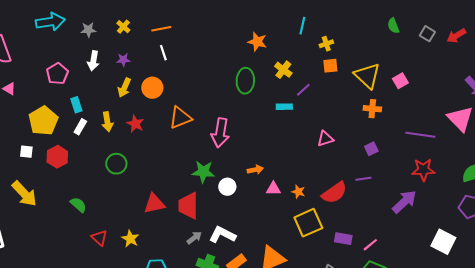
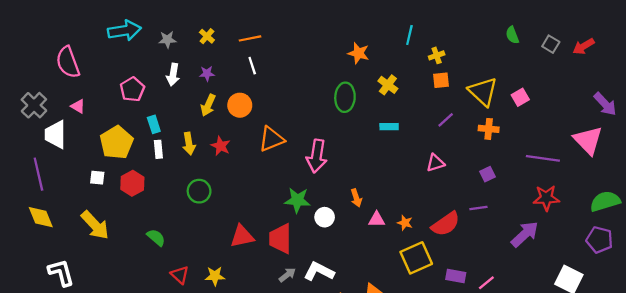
purple line: (303, 90) -> (446, 120), moved
white rectangle: (80, 127) -> (158, 149), turned -35
orange arrow: (255, 170) -> (356, 198), turned 84
yellow star: (130, 239) -> (215, 276), turned -30

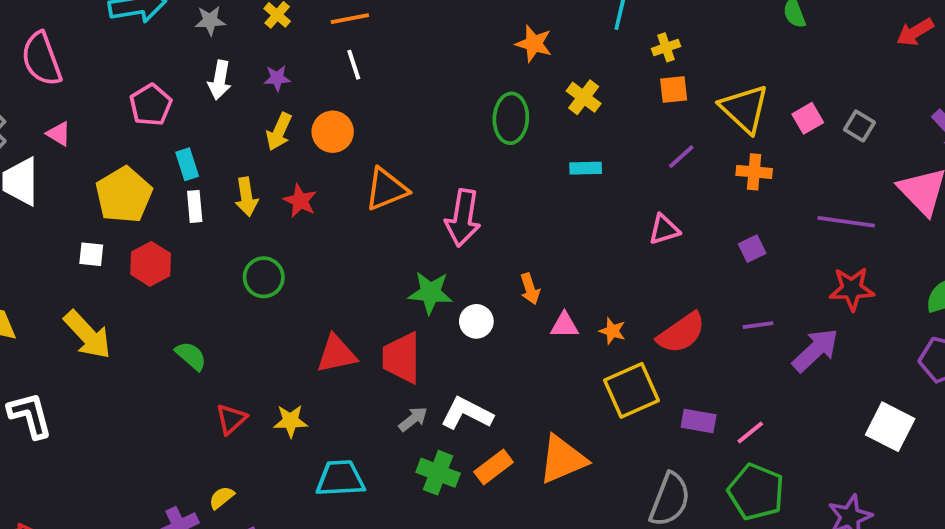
gray square: (551, 44) -> (859, 126), moved
purple line: (478, 208) -> (758, 325), moved
red triangle: (180, 275) -> (231, 419), turned 36

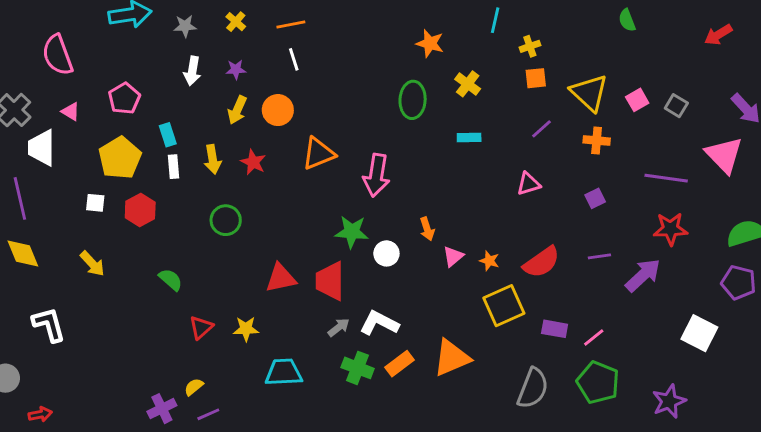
pink pentagon: (151, 105) -> (124, 98), moved
pink triangle: (564, 325) -> (453, 256), turned -40
yellow arrow: (87, 335) -> (92, 264), size x0.7

